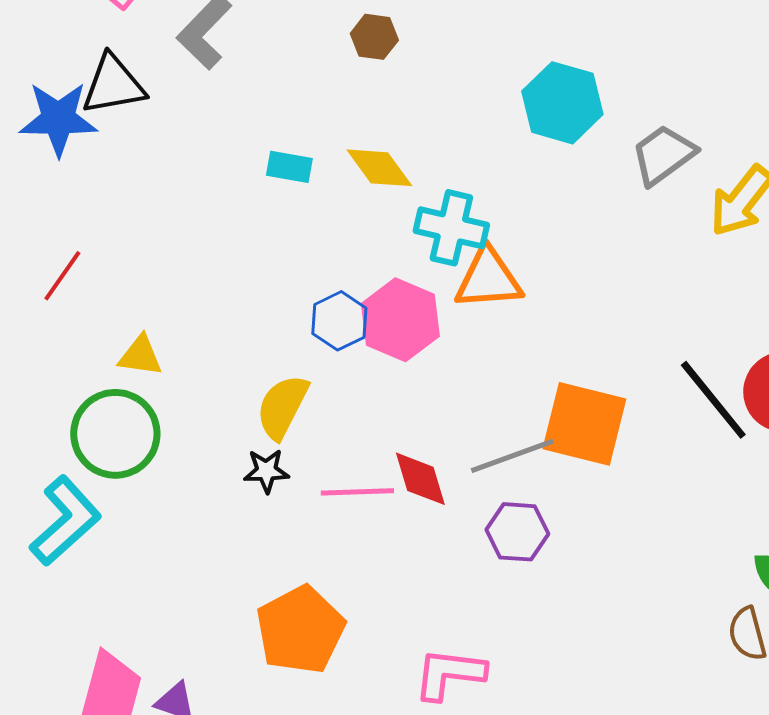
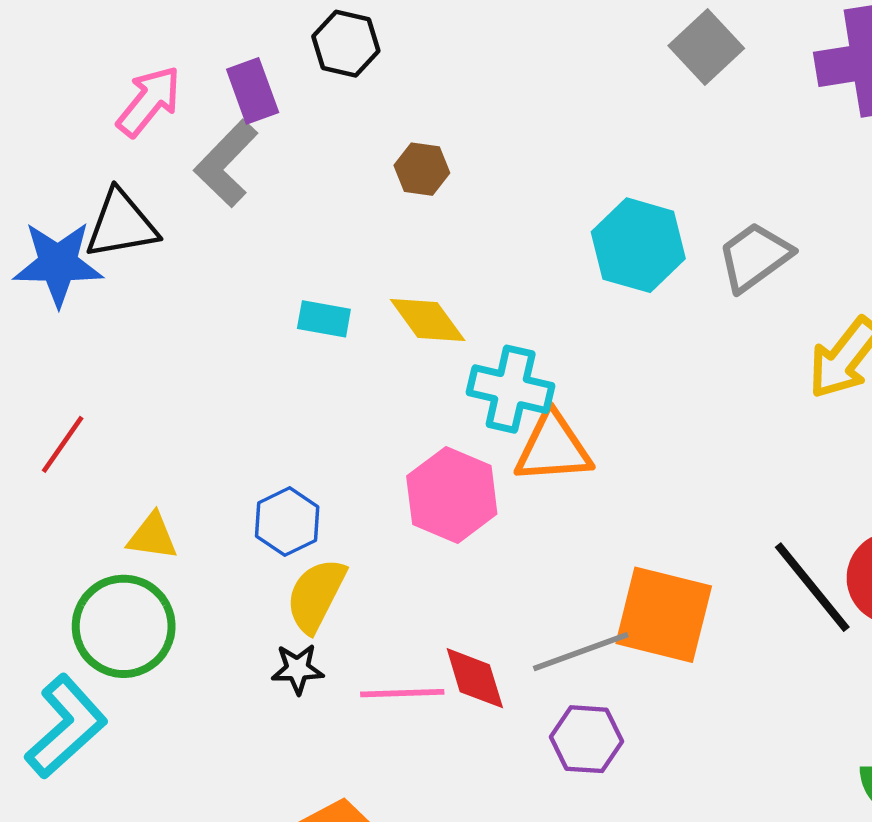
gray trapezoid: (663, 155) -> (755, 257), moved
blue hexagon: (339, 321) -> (287, 522), moved

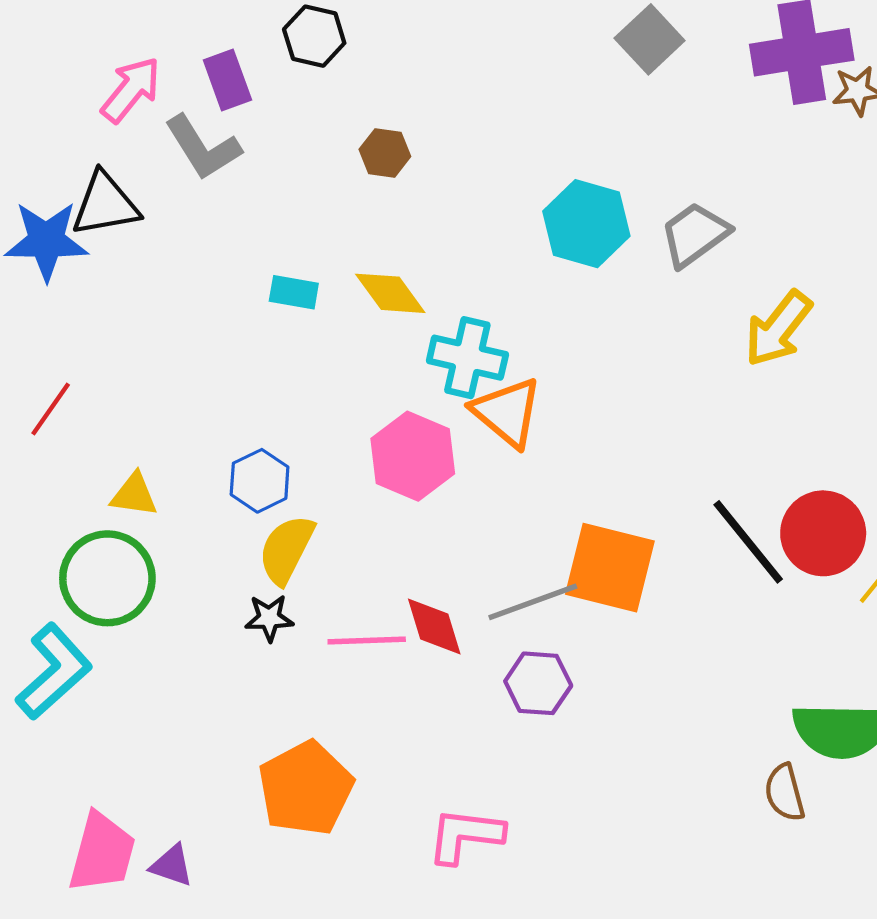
gray L-shape: (226, 163) -> (203, 148), turned -76
orange triangle: (553, 448) -> (507, 412), turned 44

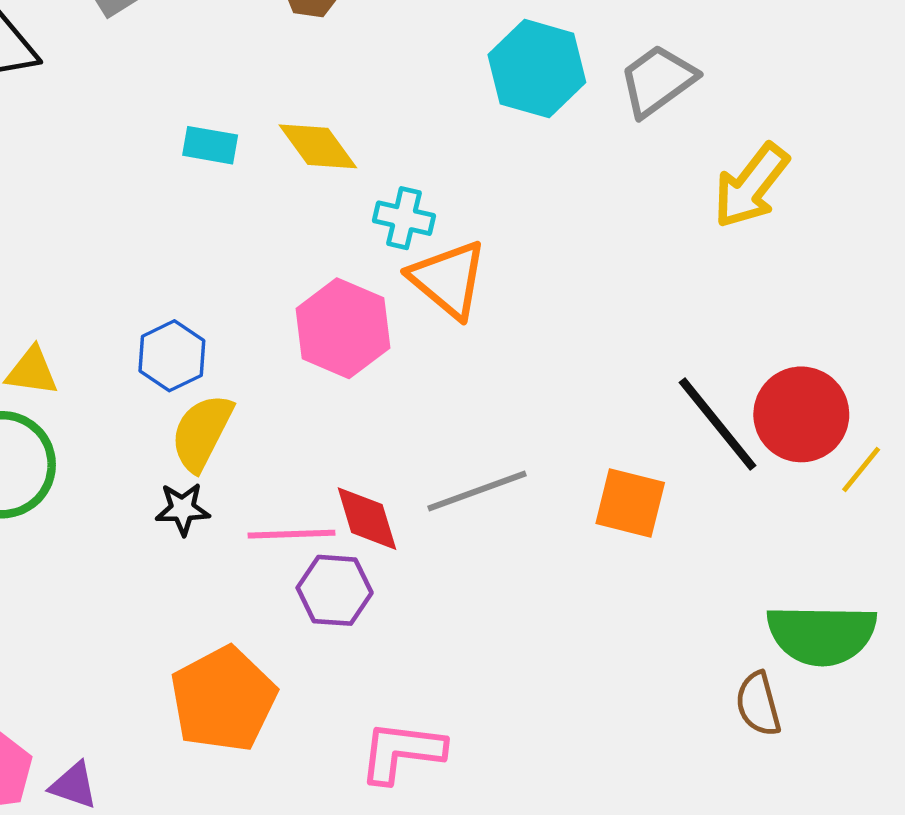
cyan cross: (467, 358) -> (404, 218), size x0.7
orange square: (610, 568) -> (630, 503), moved, size x0.7
purple hexagon: (538, 683) -> (335, 590), moved

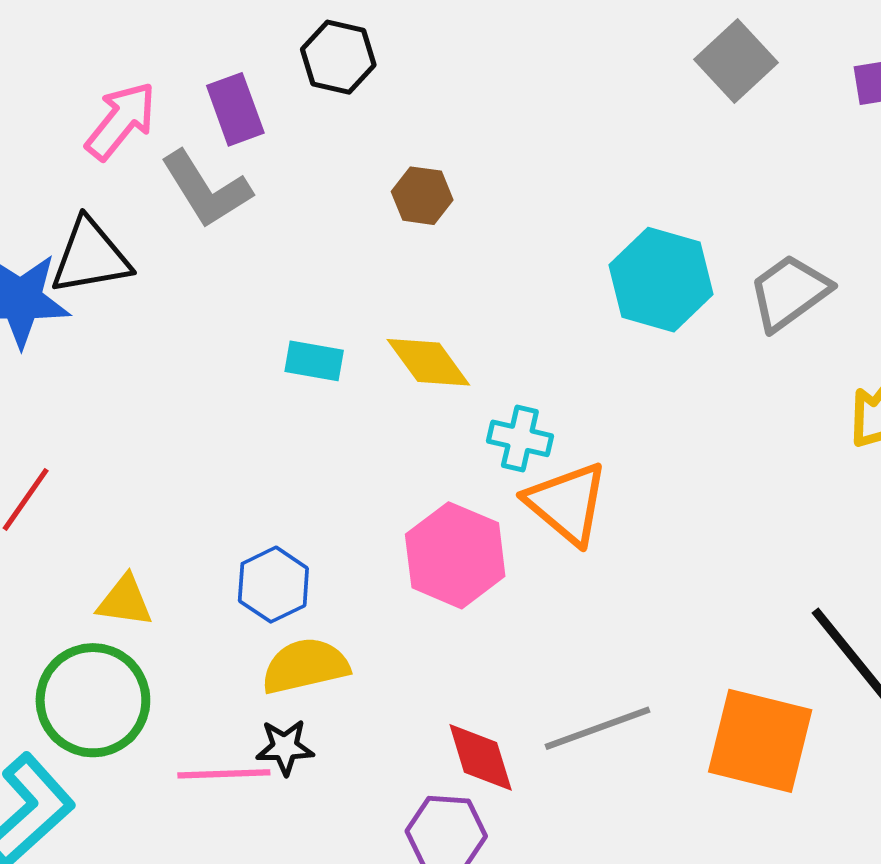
yellow semicircle: (202, 432) -> (305, 666), turned 50
orange square: (630, 503) -> (760, 741), size x1.4
pink line: (291, 534) -> (224, 774), moved

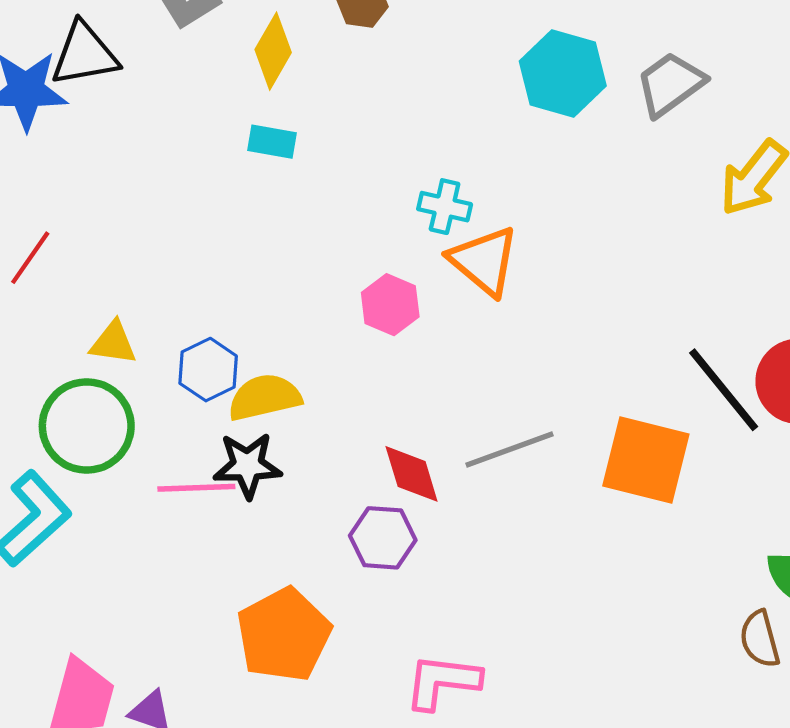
yellow diamond: (428, 362) -> (273, 51), moved, turned 66
pink hexagon: (455, 555) -> (390, 305), size x0.7
blue hexagon: (273, 585) -> (208, 370), moved
black star: (285, 747) -> (248, 465), size x1.4

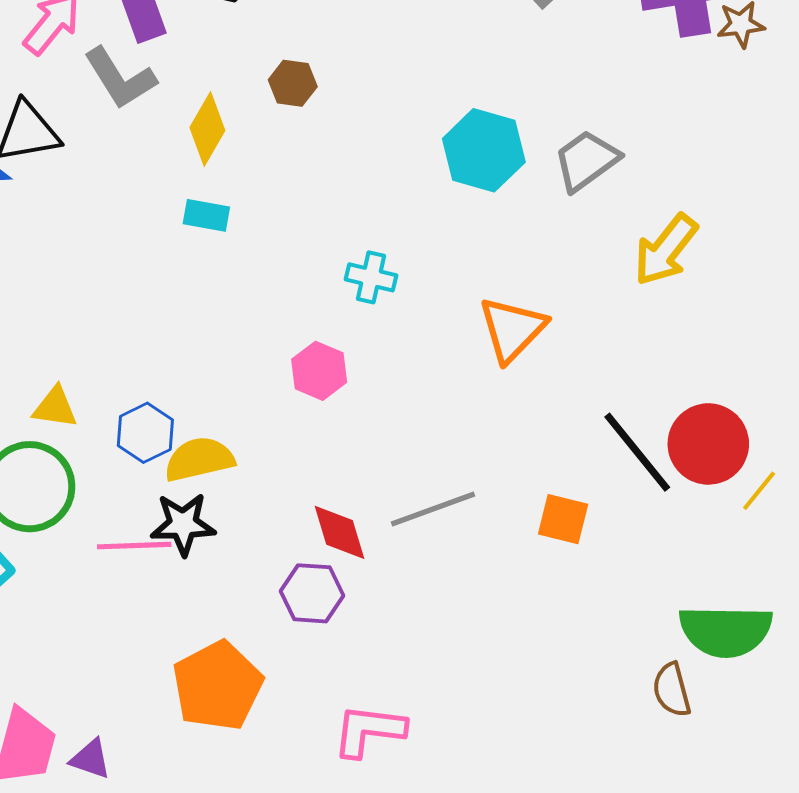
orange triangle: (484, 261) -> (512, 329), moved, turned 34
orange square: (646, 460) -> (563, 519), size x0.6

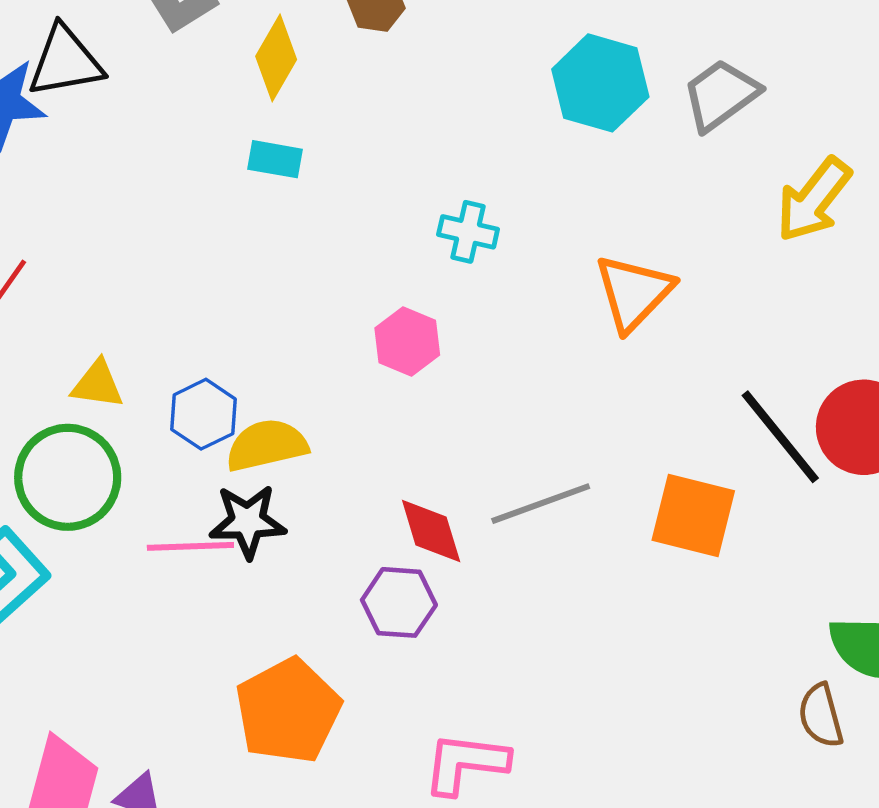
orange square: (563, 519) -> (693, 515), size x1.4

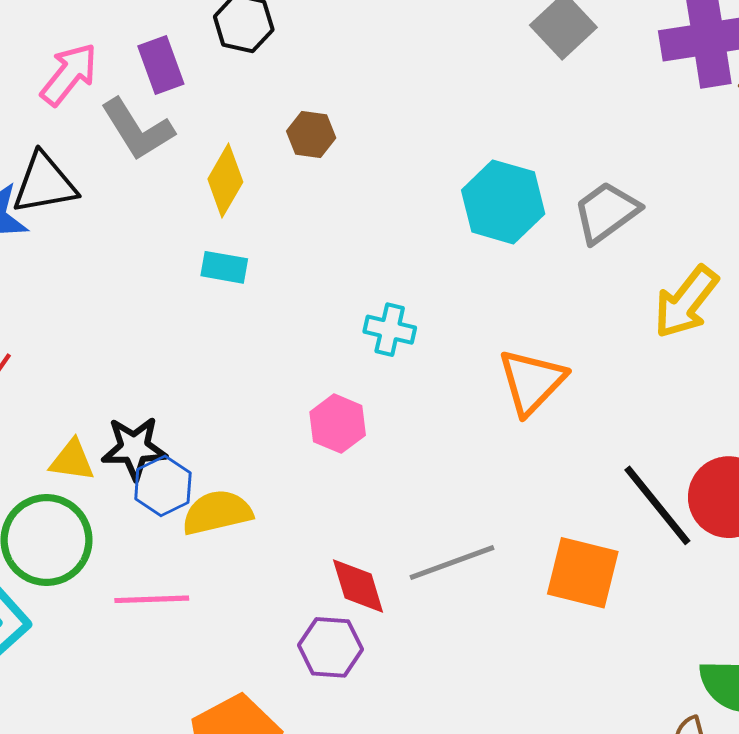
black star: (248, 521) -> (134, 448), moved

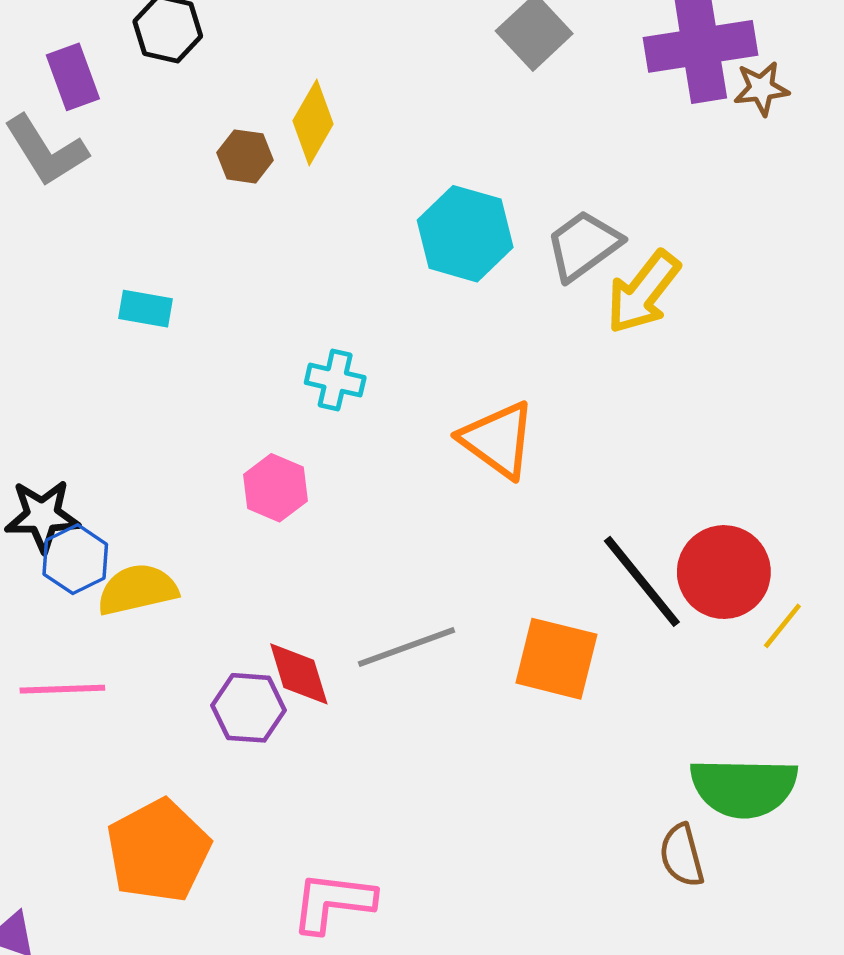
yellow diamond: (225, 180) -> (313, 122), moved
yellow arrow: (686, 302) -> (643, 292), moved
orange triangle: (532, 382) -> (498, 440), turned -38
purple hexagon: (330, 647) -> (249, 708), moved

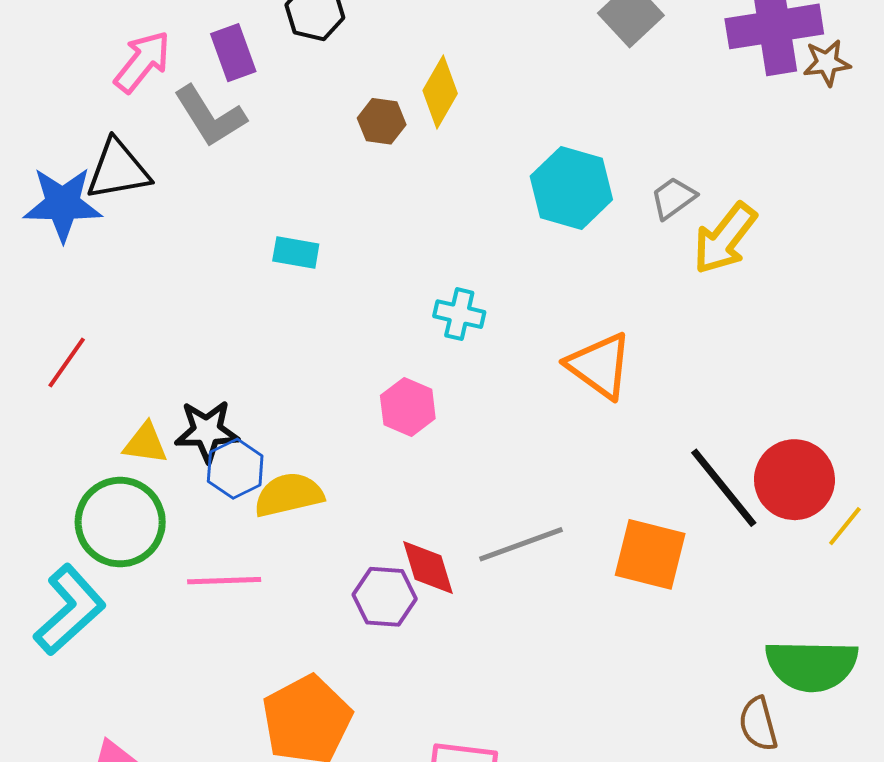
gray trapezoid: (583, 245) -> (673, 198), size x0.7

